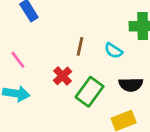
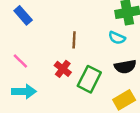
cyan semicircle: (113, 51) -> (117, 38), moved

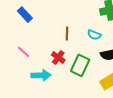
cyan semicircle: (117, 38) -> (94, 35), moved
cyan arrow: (24, 91) -> (41, 75), moved

